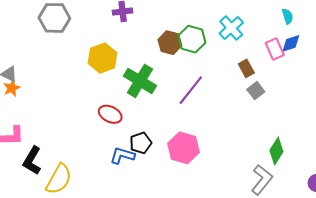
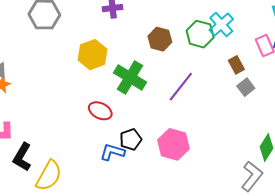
green hexagon: (192, 39) -> (200, 34), moved

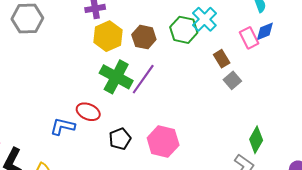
yellow hexagon: (93, 55) -> (108, 36), moved
purple line: (181, 87) -> (143, 79), moved
blue L-shape: (112, 152) -> (63, 126), moved

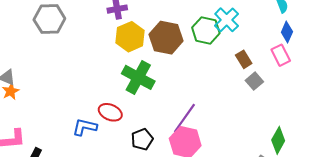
blue diamond: (265, 31) -> (287, 32), turned -45
brown hexagon: (144, 37) -> (166, 38), size x1.4
pink rectangle: (249, 38) -> (281, 55), moved
purple line: (143, 79) -> (184, 118), moved

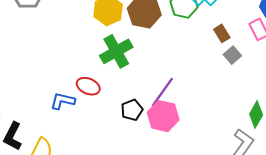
green cross: (138, 77) -> (116, 51), turned 32
black pentagon: (142, 139) -> (132, 110), moved

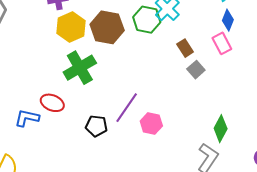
black pentagon: (132, 110) -> (96, 126), turned 30
pink hexagon: (163, 116) -> (151, 124), moved, size x0.7

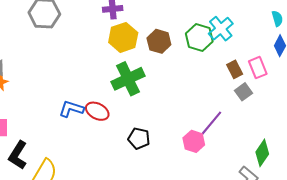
brown hexagon: (107, 27) -> (159, 41), size x0.7
pink rectangle: (222, 43) -> (258, 68), moved
purple line: (127, 108) -> (210, 125), moved
blue L-shape: (27, 118) -> (71, 109), moved

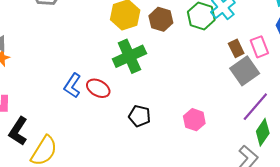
gray square: (243, 92) -> (245, 71), size x1.6
blue L-shape: (71, 109) -> (72, 86), turned -75
purple line: (210, 125) -> (255, 107), moved

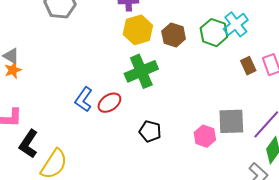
gray square: (245, 71) -> (231, 121), moved, turned 32
red ellipse: (98, 88) -> (109, 103), turned -65

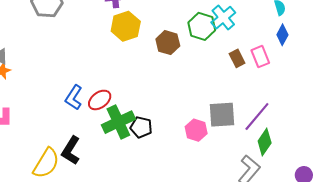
brown hexagon: (174, 35) -> (168, 43), moved
green cross: (141, 71) -> (118, 122), moved
black L-shape: (29, 144) -> (71, 150), moved

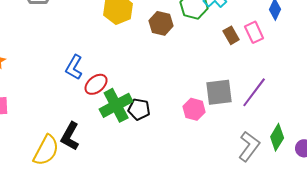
blue L-shape: (74, 98) -> (74, 67), moved
green diamond: (265, 142) -> (277, 137), moved

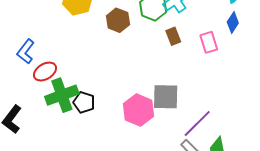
brown rectangle: (231, 35) -> (173, 36), moved
purple line: (254, 92) -> (197, 123), moved
pink hexagon: (194, 109) -> (139, 110), size x1.4

